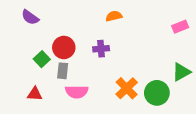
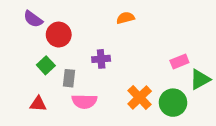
pink rectangle: (180, 27) -> (179, 61), moved
red circle: (64, 47) -> (59, 35), moved
purple cross: (101, 49) -> (101, 59), moved

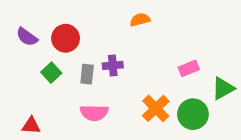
purple semicircle: (33, 19) -> (27, 37), moved
pink rectangle: (179, 61) -> (189, 68), moved
gray rectangle: (69, 78) -> (87, 74), moved
red triangle: (38, 104) -> (31, 126), moved

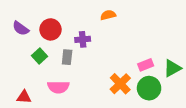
purple cross: (113, 65) -> (83, 39), moved
pink rectangle: (189, 68) -> (146, 65), moved
pink semicircle: (94, 113) -> (58, 87), moved

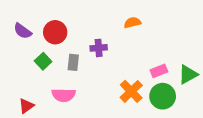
orange semicircle: (108, 15) -> (132, 23), moved
purple cross: (83, 39) -> (99, 48), moved
red triangle: (24, 97) -> (26, 106), turned -40

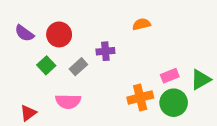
gray rectangle: (73, 62) -> (78, 67), turned 42
orange cross: (131, 91) -> (140, 98), turned 30

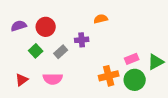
orange semicircle: (141, 24) -> (101, 19), moved
purple semicircle: (24, 33) -> (19, 26), turned 126
red triangle: (28, 113) -> (22, 80), moved

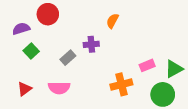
orange semicircle: (101, 19) -> (113, 21), turned -48
red circle: (46, 27) -> (48, 14), moved
green square: (36, 51) -> (31, 51), moved
green circle: (135, 80) -> (163, 94), moved

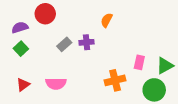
green square: (31, 51) -> (21, 49), moved
gray rectangle: (68, 58) -> (64, 44), moved
pink rectangle: (147, 65) -> (139, 62), turned -56

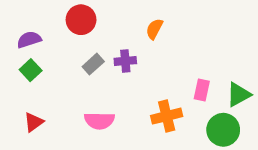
red circle: (45, 14) -> (81, 20), moved
pink semicircle: (56, 84) -> (99, 121), moved

